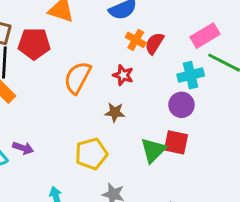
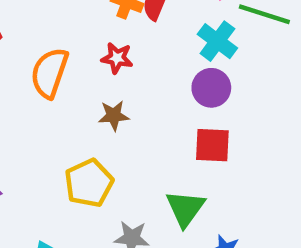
cyan cross: (191, 75) -> (217, 41), turned -30
green triangle: (153, 150) -> (185, 208), moved

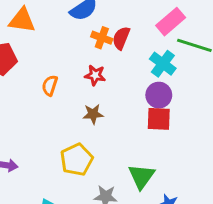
orange semicircle: (50, 73) -> (50, 85), size x0.6
red square: (212, 145) -> (159, 119), moved

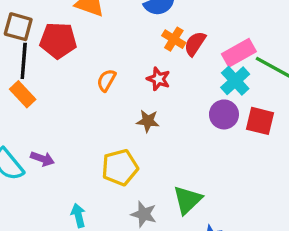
pink rectangle: (171, 22) -> (239, 53), moved
red square: (159, 119) -> (260, 121), moved

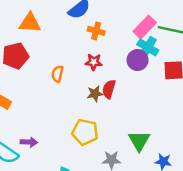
red semicircle: (195, 44) -> (109, 89), moved
purple circle: (224, 114) -> (138, 60), moved
yellow pentagon: (120, 167) -> (85, 132), turned -30

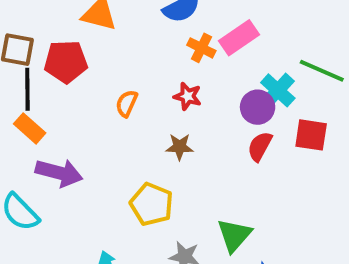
pink rectangle: (145, 27) -> (239, 38), moved
red semicircle: (109, 89) -> (260, 146), moved
purple arrow: (29, 142) -> (59, 173), moved, size x1.6

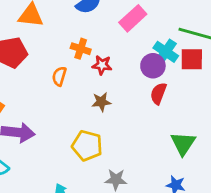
orange cross: (201, 48) -> (81, 49), moved
red square: (311, 135) -> (192, 59), moved
green triangle: (234, 235) -> (183, 143), moved

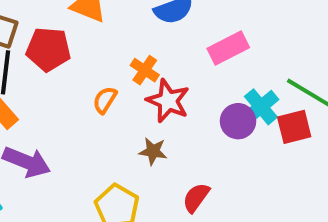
red square: (192, 59) -> (294, 127), turned -30
red star: (102, 65) -> (168, 101), size x1.5
red semicircle: (158, 94) -> (196, 198), moved

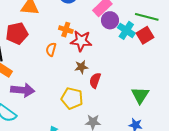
purple circle: (238, 121) -> (110, 20), moved
red semicircle: (196, 198) -> (95, 80), moved

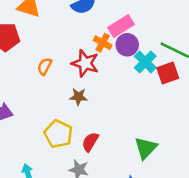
orange cross: (66, 30) -> (103, 43), moved
red semicircle: (95, 80) -> (90, 142), moved

